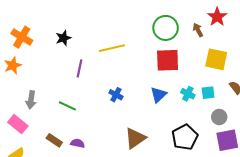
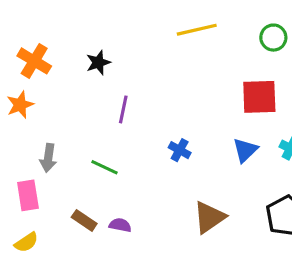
green circle: (166, 28) -> (273, 38), moved, size x0.7
yellow line: (112, 48) -> (197, 30), moved
pink rectangle: (18, 124) -> (28, 195), turned 42

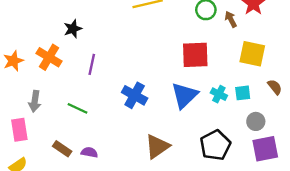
orange cross: (34, 61) -> (49, 57), moved
blue cross: (180, 150) -> (135, 95), size x1.5
blue triangle: (245, 150) -> (184, 95), size x1.4

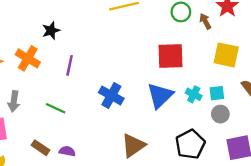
gray circle: (256, 121) -> (220, 114), moved

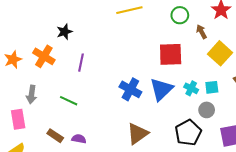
brown arrow: (205, 21) -> (201, 32), moved
yellow square: (226, 55) -> (220, 53), turned 30
blue cross: (111, 96) -> (130, 89), moved
gray circle: (220, 114) -> (207, 110), moved

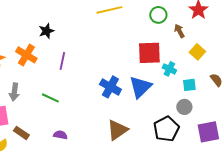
yellow square: (220, 53) -> (197, 52), size x0.7
cyan cross: (191, 88) -> (169, 69), moved
brown rectangle: (55, 136) -> (21, 133), moved

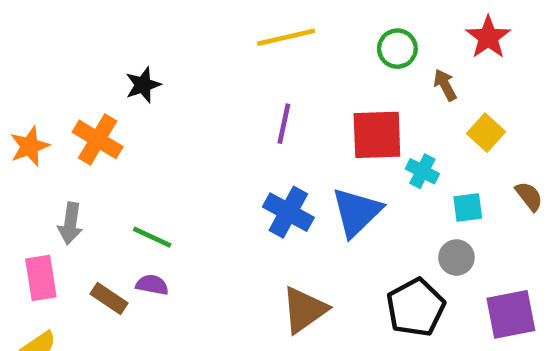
purple line: (62, 61) -> (284, 124), moved
brown rectangle: (21, 133) -> (109, 298), moved
purple semicircle: (60, 135) -> (152, 285), moved

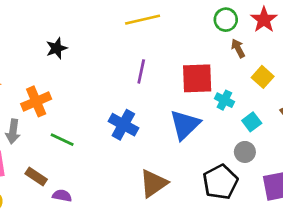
green circle: (397, 49) -> (226, 20), moved
orange cross: (98, 139) -> (36, 101), moved, turned 36
cyan square: (468, 208) -> (252, 122), turned -30
blue cross: (288, 212) -> (123, 125), moved
purple semicircle: (152, 285) -> (62, 196), moved

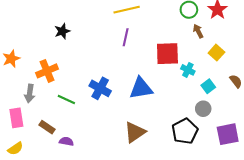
purple line: (141, 71) -> (126, 37), moved
blue cross: (123, 125) -> (100, 88), moved
blue triangle: (185, 125) -> (141, 88), moved, turned 35

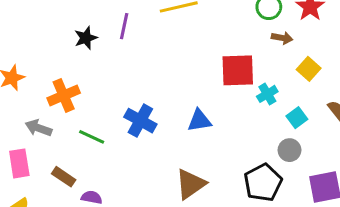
brown arrow: (198, 31) -> (282, 38), turned 128
purple line: (126, 37) -> (124, 26), moved
cyan cross: (188, 70) -> (267, 94), turned 32
blue triangle: (141, 88) -> (199, 121), size x0.7
gray arrow: (30, 93) -> (38, 128), turned 102

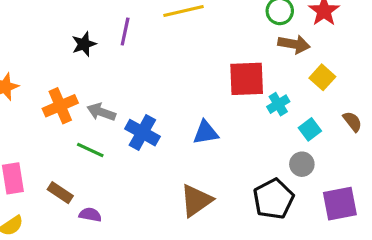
brown arrow: (282, 38) -> (294, 44), size x1.4
gray arrow: (38, 128) -> (101, 112), moved

